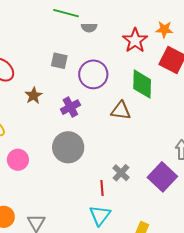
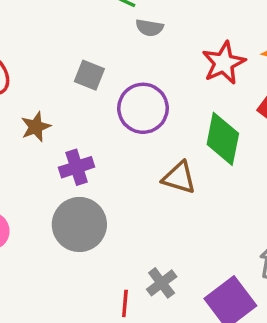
purple cross: (70, 107) -> (77, 167), moved

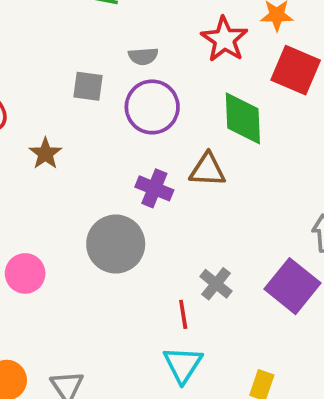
gray semicircle: (149, 28) -> (143, 56), moved
purple cross: (77, 167) -> (154, 188), moved, turned -36

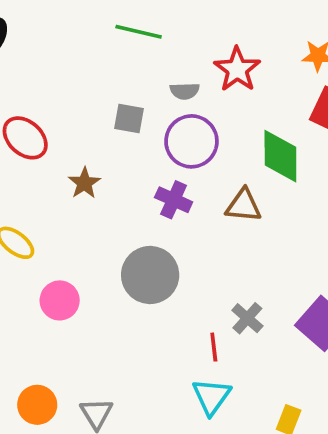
red star: (224, 39) -> (237, 69), moved
purple cross: (154, 188) -> (174, 200), moved

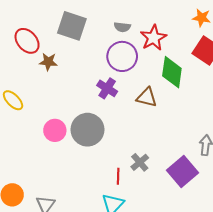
red star: (237, 69) -> (153, 38), moved
gray square: (129, 118) -> (72, 26), moved, size x1.6
brown star: (84, 183) -> (48, 62), moved, turned 30
pink circle: (60, 300) -> (55, 130), moved

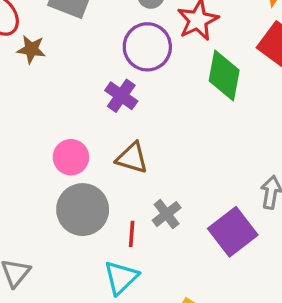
brown triangle: (147, 97) -> (132, 158), moved
pink circle: (55, 130) -> (71, 157), moved
gray circle: (87, 130) -> (83, 210), moved

